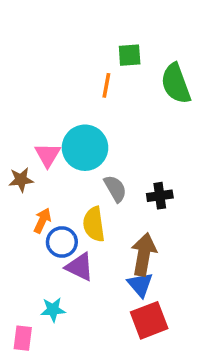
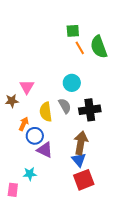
orange line: (106, 85) -> (80, 48), moved, turned -40
cyan circle: (85, 148) -> (72, 83), moved, size x0.7
black cross: (160, 196) -> (90, 110), size x1.5
yellow semicircle: (94, 224) -> (46, 112), moved

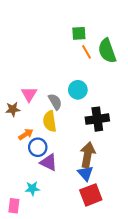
gray semicircle: (65, 106) -> (55, 102), moved
orange arrow: (24, 124) -> (26, 134), turned 32

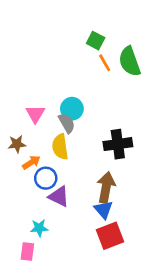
green square: (79, 33) -> (96, 41), turned 32
cyan circle: (78, 90) -> (72, 109), moved
brown star: (13, 109) -> (17, 144), moved
pink rectangle: (14, 206) -> (27, 252), moved

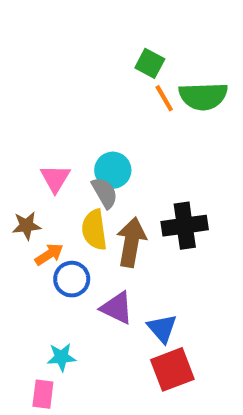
green semicircle: (130, 62) -> (203, 96), turned -72
brown arrow: (106, 187) -> (131, 242), moved
purple triangle: (59, 196) -> (117, 308), moved

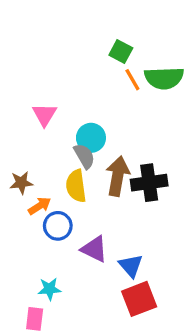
pink triangle: (55, 178) -> (44, 115), moved
brown arrow: (131, 242) -> (118, 176), moved

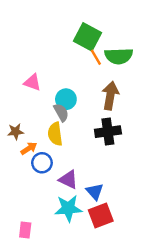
green square: (121, 51) -> (88, 37), size x1.6
pink triangle: (44, 115) -> (32, 82), turned -42
brown arrow: (118, 176) -> (110, 96), moved
cyan star: (49, 289) -> (68, 208), moved, size x1.6

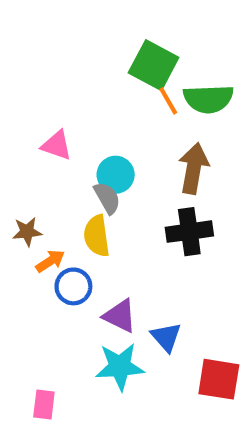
red square: (101, 216) -> (219, 379), moved, turned 30

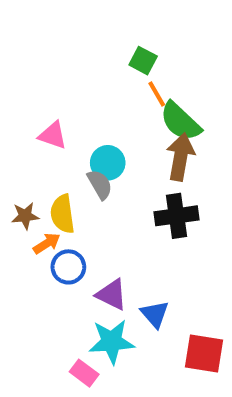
green square: (154, 65) -> (143, 61), size x0.6
green semicircle: (208, 99) -> (180, 122), moved, turned 45
yellow semicircle: (97, 236) -> (62, 214), moved
pink rectangle: (44, 404) -> (84, 373), moved, turned -60

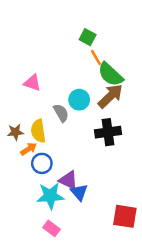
brown arrow: (180, 157) -> (110, 96), turned 36
cyan circle: (108, 163) -> (79, 100), moved
blue triangle: (155, 314) -> (79, 192), moved
cyan star: (112, 342) -> (50, 196), moved

